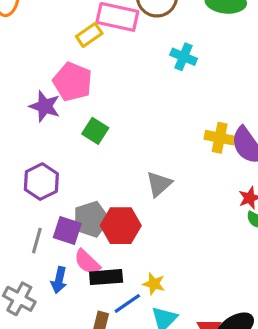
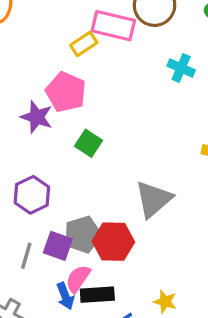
gray triangle: (159, 184) -> (154, 199), size x1.4
pink semicircle: (87, 262) -> (78, 279), turned 80
blue arrow: (59, 280) -> (65, 296), moved, turned -35
yellow star: (154, 284) -> (165, 302), moved

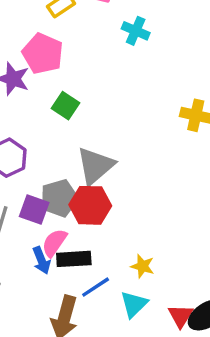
cyan cross: (181, 68) -> (136, 31), moved
gray triangle: (154, 199) -> (95, 166), moved

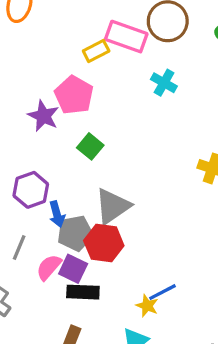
purple square: (34, 209) -> (73, 269), moved
pink semicircle: (54, 243) -> (49, 267), moved
blue arrow: (41, 260) -> (57, 214), moved
blue line: (96, 287) -> (163, 292), moved

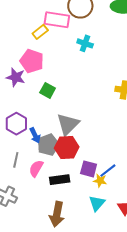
purple square: (73, 269) -> (89, 169), moved

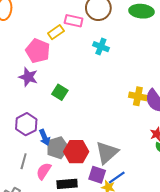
pink rectangle: (57, 20) -> (74, 21), size x0.7
pink pentagon: (32, 61) -> (38, 51), moved
gray triangle: (68, 124) -> (107, 153), moved

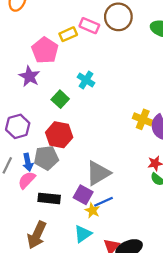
cyan cross: (101, 47) -> (86, 80), moved
blue arrow: (45, 137) -> (28, 162), moved
red hexagon: (76, 152) -> (59, 135), moved

